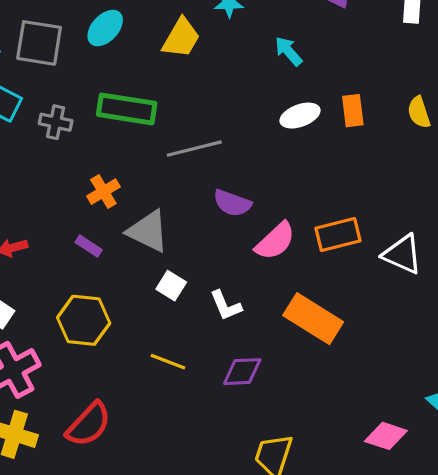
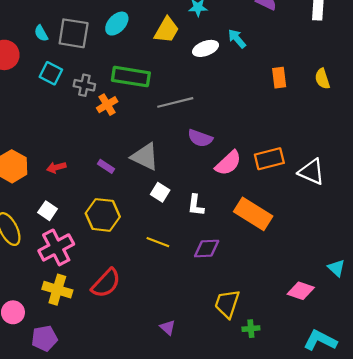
white ellipse: (300, 116) -> (206, 48), moved
orange cross: (103, 192) -> (107, 105), moved
white L-shape: (226, 305) -> (196, 205), turned 30

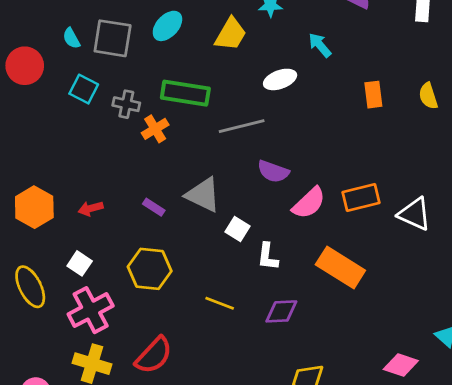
white ellipse: (206, 48) -> (280, 79), moved
white square: (160, 192) -> (237, 229), moved

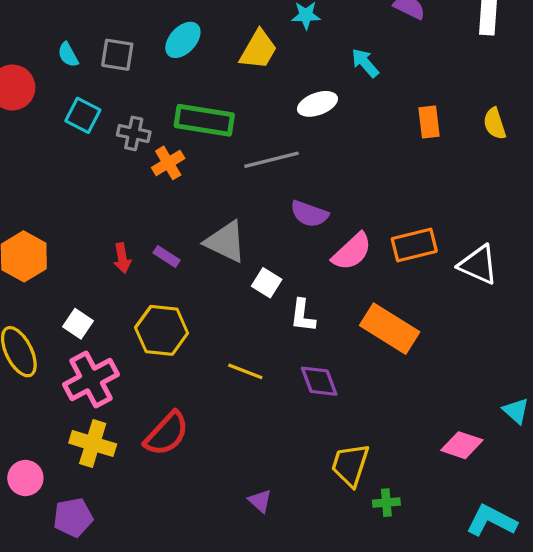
gray square: (113, 38) -> (117, 55), size x0.7
red arrow: (91, 208) -> (122, 258), moved, turned -85
purple diamond: (281, 311) -> (319, 381), turned 72

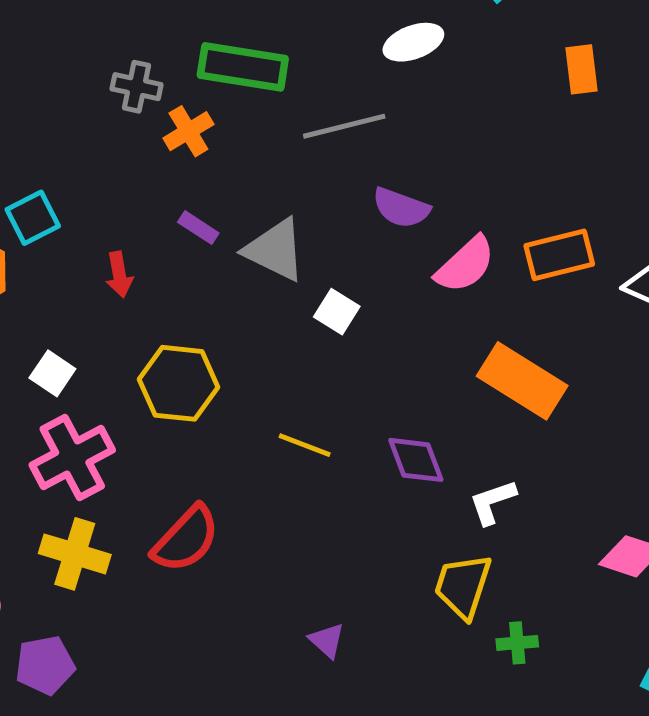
cyan square: (83, 115) -> (33, 218), moved, turned 36
purple rectangle: (167, 256) -> (198, 228), moved
white L-shape: (303, 316) -> (493, 502), moved, turned 64

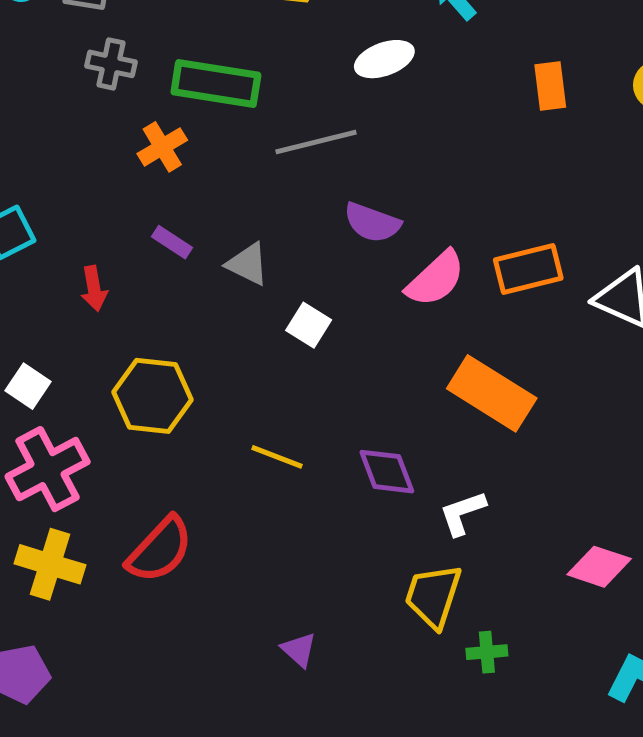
gray cross: (137, 87) -> (111, 64), moved
gray triangle: (275, 250) -> (248, 264), size x0.7

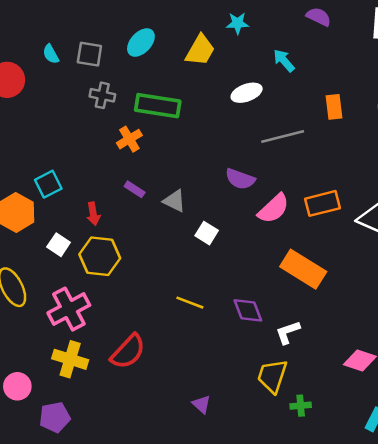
gray line: (316, 142) -> (283, 137), moved
white square: (28, 386) -> (59, 245), moved
yellow hexagon: (152, 396) -> (100, 256), moved

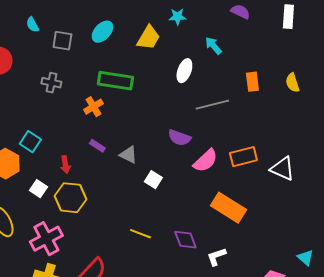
cyan semicircle: (51, 54) -> (32, 25), moved
white ellipse: (247, 93) -> (184, 71), turned -50
gray cross: (102, 95) -> (51, 83), moved
cyan square: (48, 184) -> (30, 142), turned -30

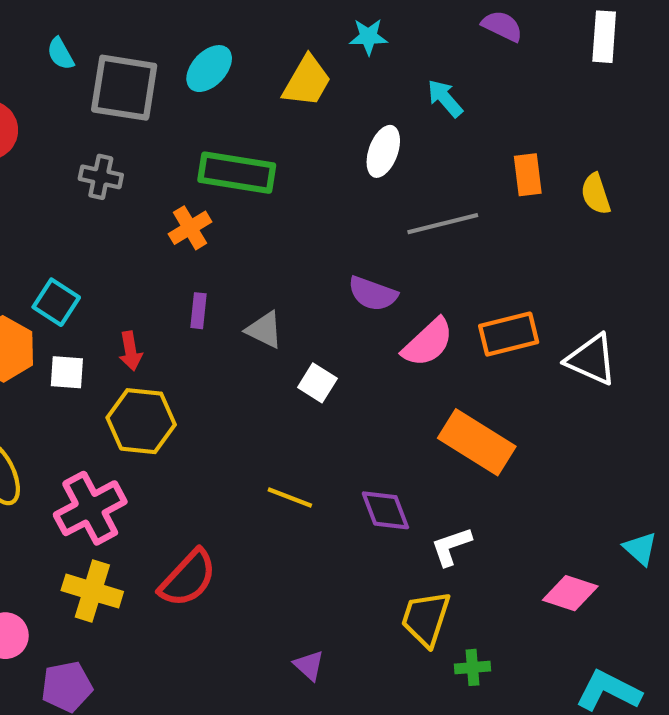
gray square: (62, 41) -> (124, 88), size x1.6
yellow semicircle: (292, 83) -> (596, 194), moved
purple rectangle: (97, 146) -> (199, 311), turned 63
white square: (38, 189) -> (67, 372), moved, turned -30

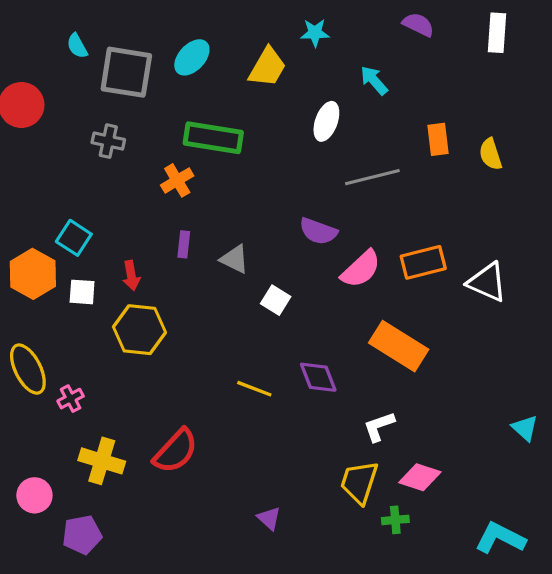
pink cross: (90, 508) -> (71, 399), moved, size x0.5
purple diamond: (385, 510) -> (318, 377), moved
pink diamond: (570, 593) -> (420, 477), moved

